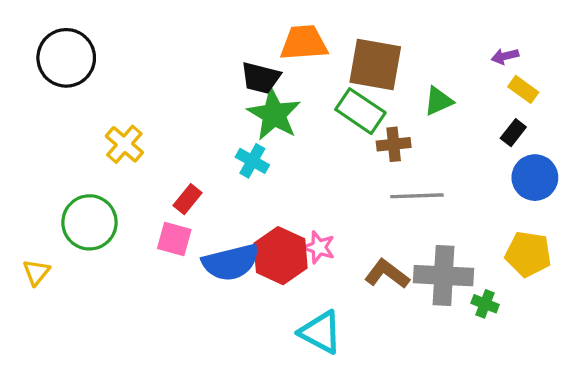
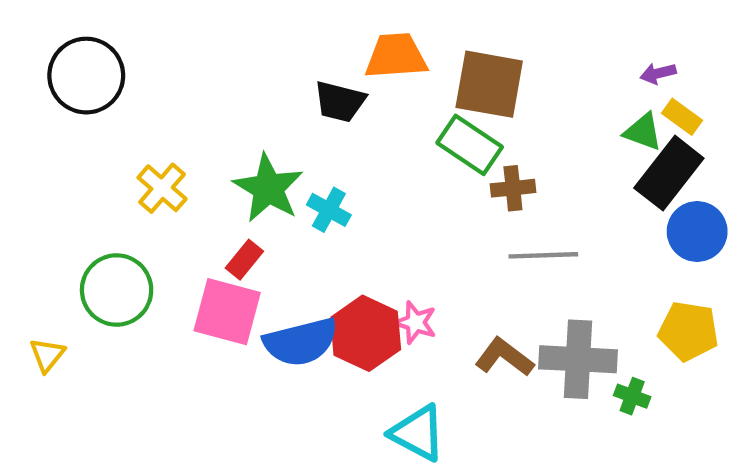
green triangle: (438, 101) -> (643, 132), moved, turned 44
green star: (274, 114) -> (268, 188), moved
black rectangle: (513, 133) -> (669, 173), size x2.0
pink square: (174, 239) -> (227, 312), size x1.5

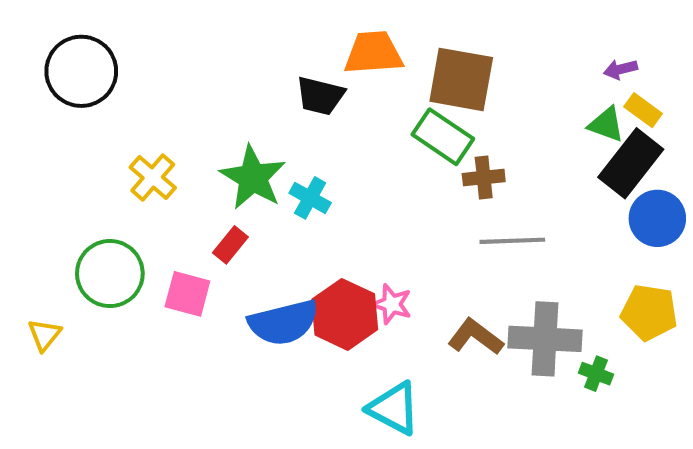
pink square: (227, 312) -> (187, 294), moved, size x0.7

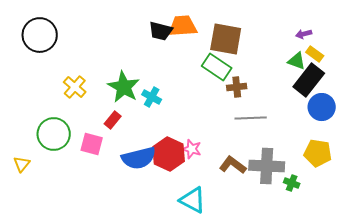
black trapezoid: (320, 96) -> (161, 31), moved

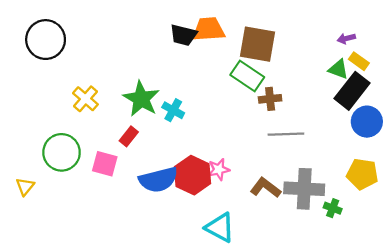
pink star: (192, 149) -> (219, 169), turned -30

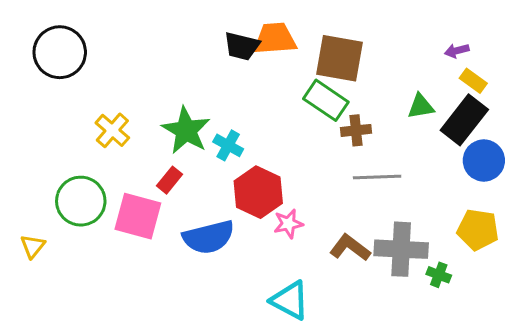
green triangle: (338, 69) -> (421, 106), moved, turned -30
pink square: (105, 164) -> (138, 216), size x1.4
red hexagon: (193, 175) -> (258, 192), moved

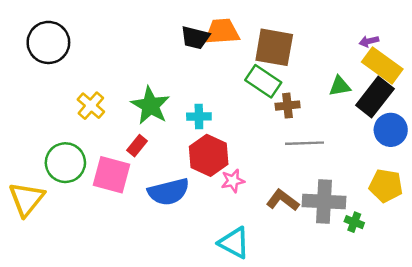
yellow rectangle: (473, 81) -> (382, 66), size x1.8
cyan cross: (228, 145) -> (199, 117), moved, turned -30
yellow triangle: (33, 246) -> (27, 199), size x1.8

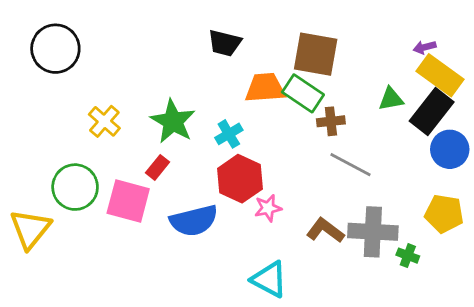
orange trapezoid: (222, 32) -> (265, 88), moved
cyan cross: (199, 117) -> (229, 134), turned -30
gray line: (305, 143) -> (350, 165), turned 30

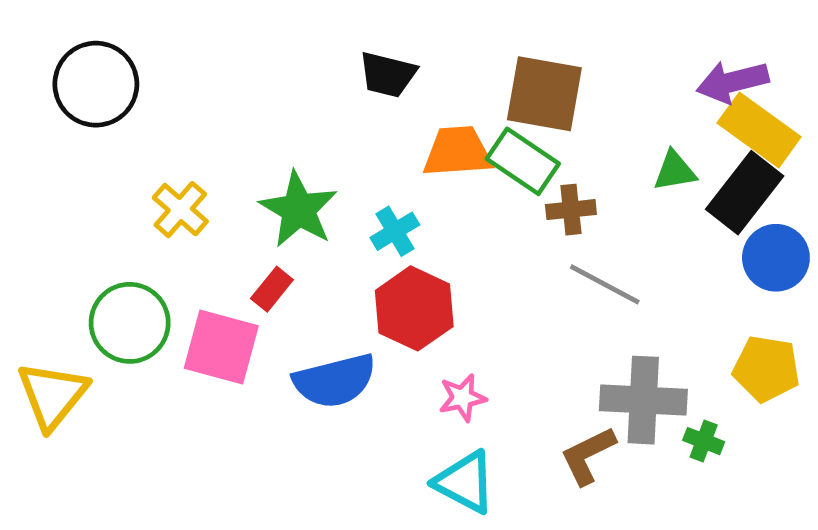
purple arrow: (425, 47) -> (733, 82), size x1.8
pink star: (268, 208) -> (462, 398), moved
brown L-shape: (325, 230) -> (588, 456), moved, turned -63

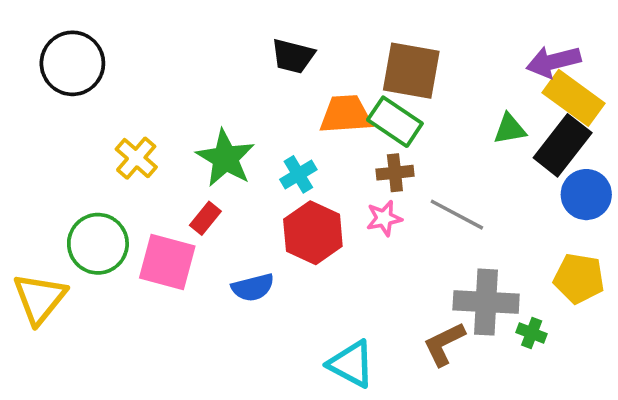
brown cross: (571, 210) -> (395, 173), moved
blue semicircle: (335, 381) -> (253, 287), size x0.7
pink star: (462, 398) -> (384, 218), moved

